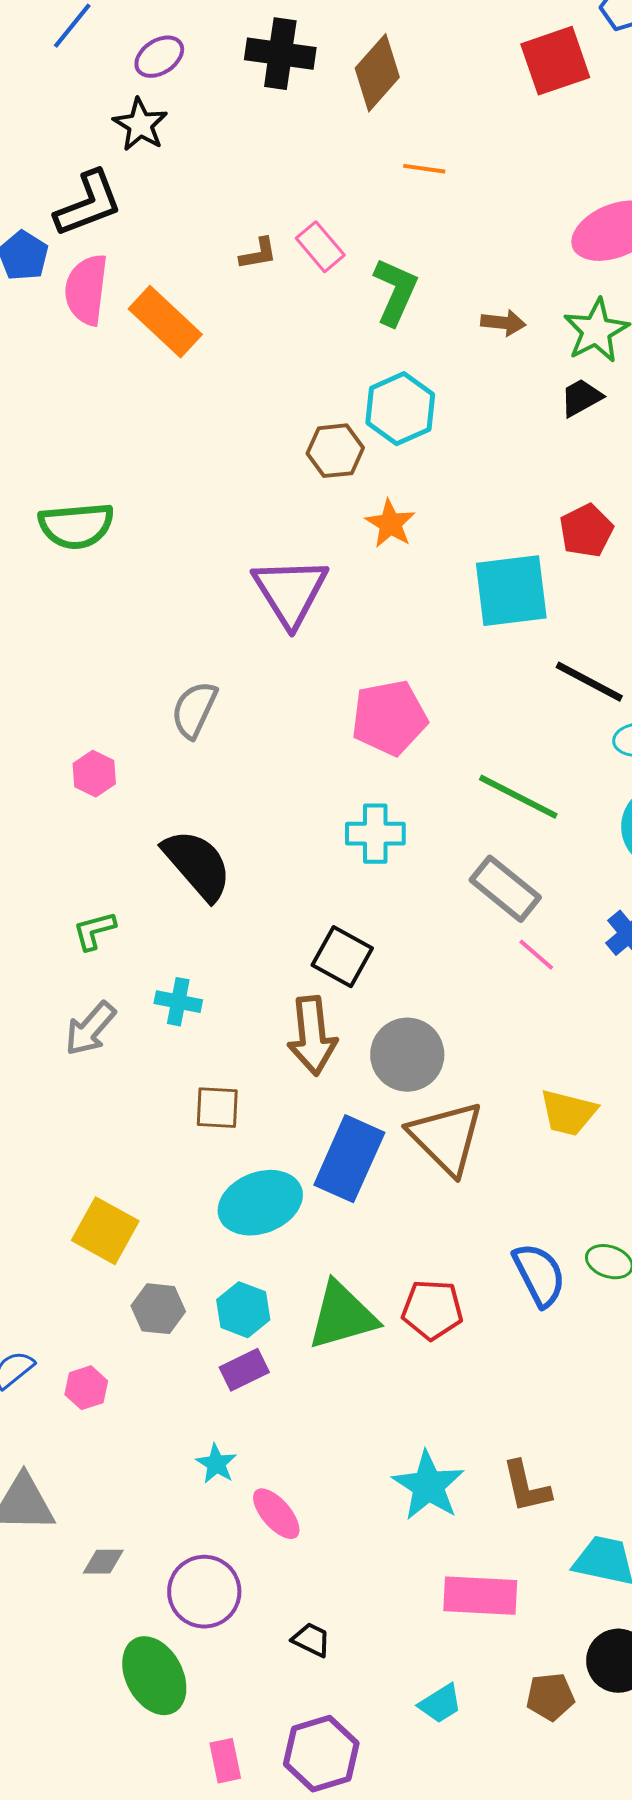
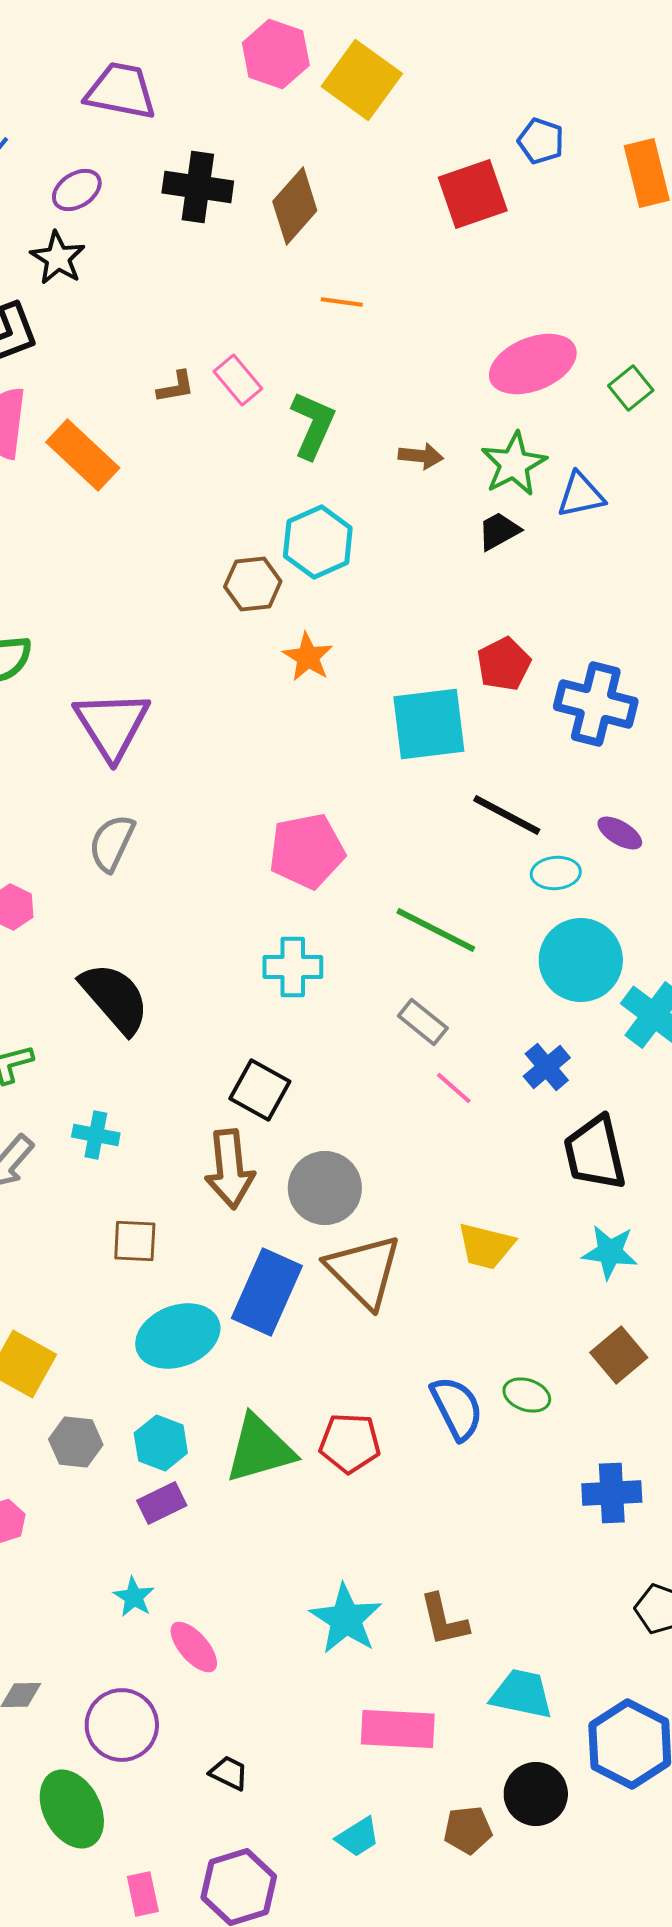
purple triangle: (290, 592) -> (112, 725), moved
gray rectangle: (505, 889) -> (423, 1022), size x0.7

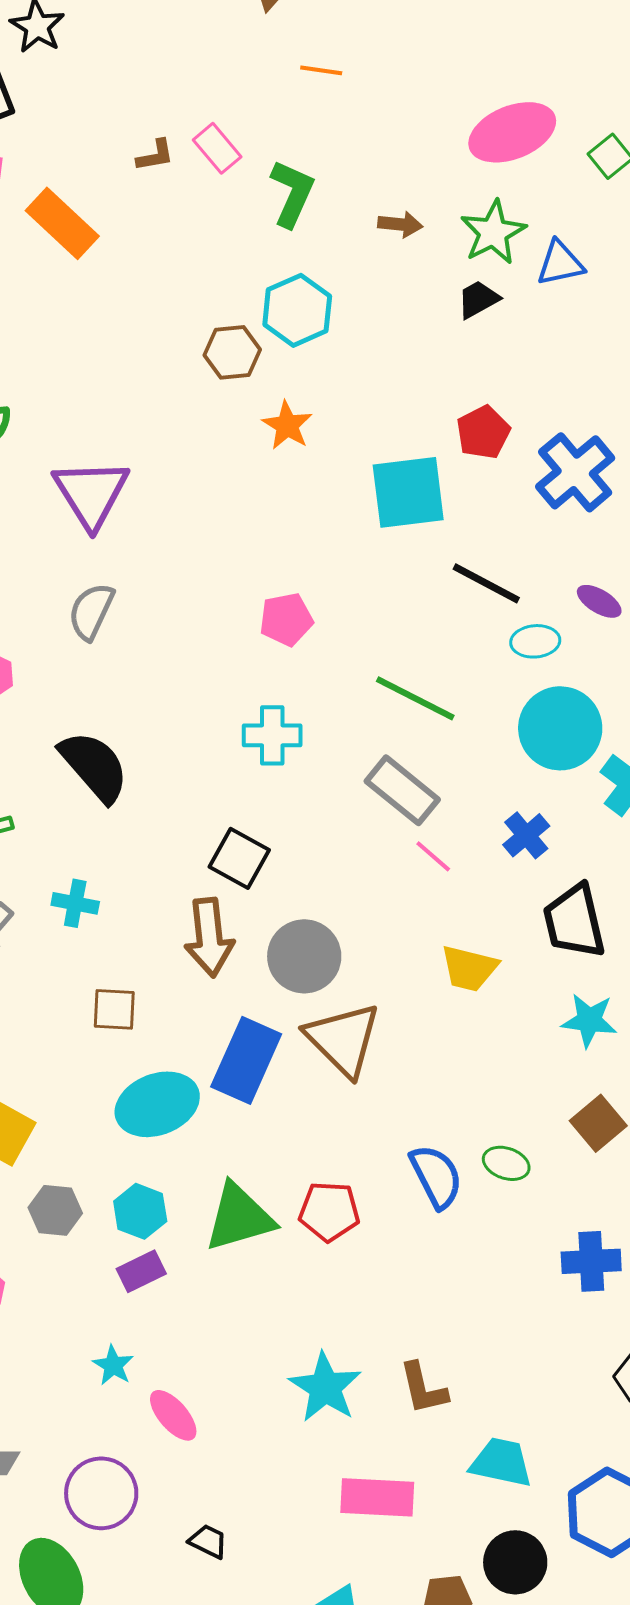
blue cross: (596, 704) -> (575, 472), turned 36
pink pentagon: (307, 851) -> (286, 619), size x0.7
gray rectangle: (423, 1022) -> (402, 790), size x1.5
yellow trapezoid: (486, 1246) -> (469, 968), moved

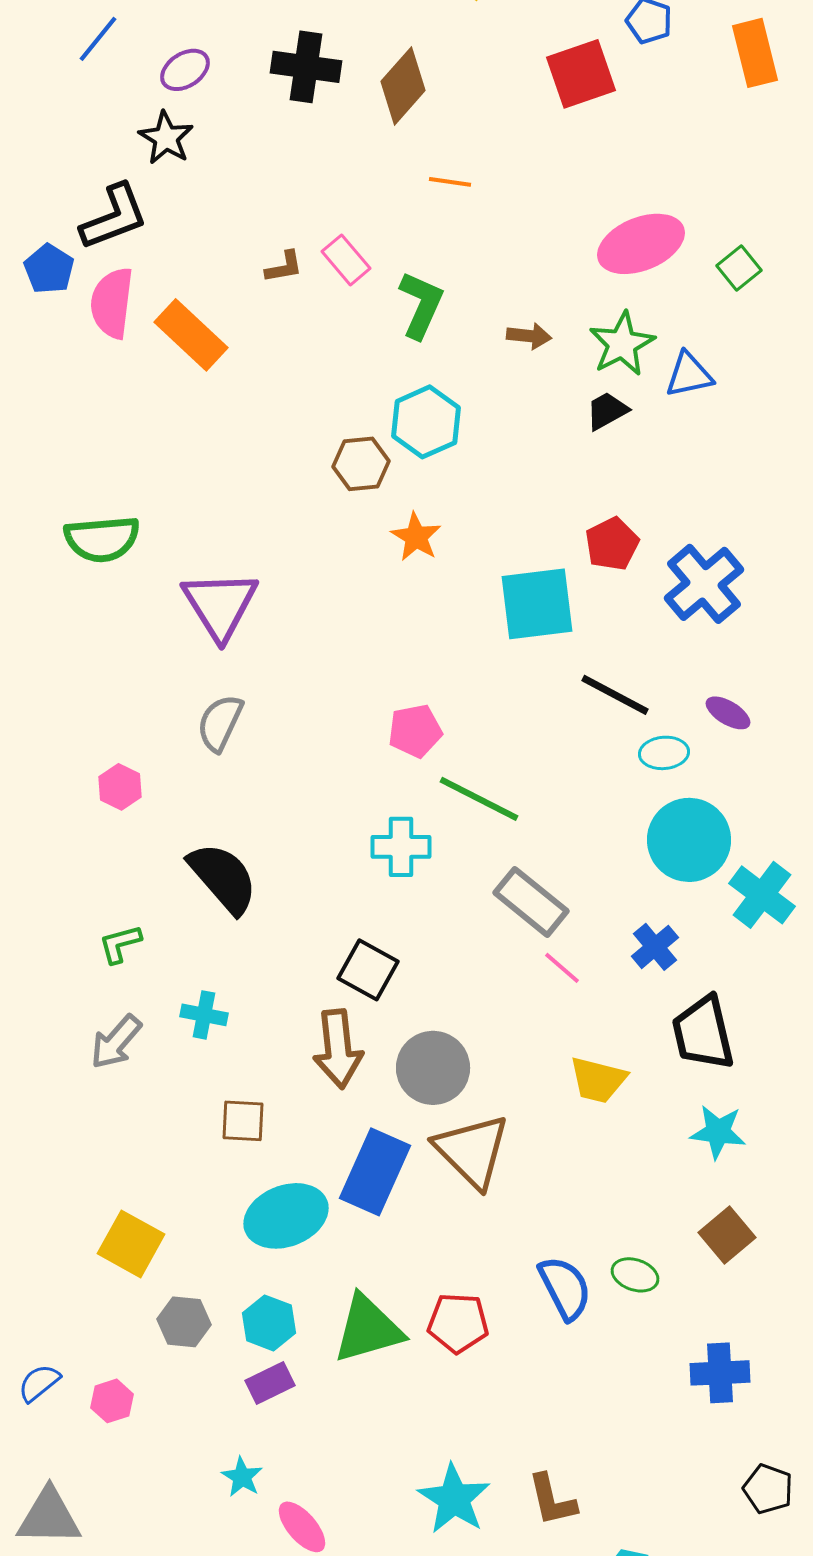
green line: (415, 698) -> (479, 799), moved

